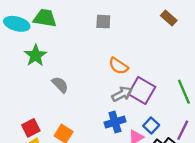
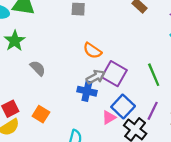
blue cross: (115, 122) -> (87, 91), moved, turned 30
blue square: (151, 126) -> (123, 106), size x1.5

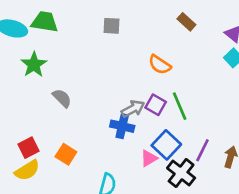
orange semicircle: (92, 51) -> (160, 65), moved
purple square: (114, 74) -> (156, 105), size x0.7
green line: (154, 75) -> (180, 106), moved

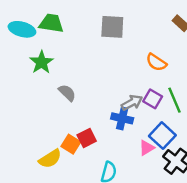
gray square: (111, 26) -> (112, 27), size x1.5
red square: (29, 148) -> (87, 138), moved
yellow semicircle: (27, 170) -> (50, 159), moved

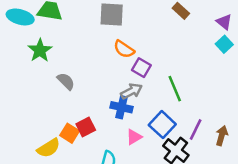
orange semicircle: (156, 62) -> (124, 49), moved
purple square: (153, 99) -> (141, 68), moved
pink triangle: (147, 148) -> (134, 137), moved

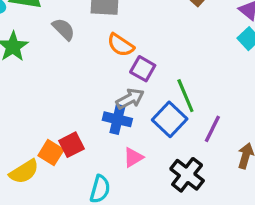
gray semicircle: (66, 81) -> (64, 29), moved
blue square: (162, 125) -> (170, 119), moved
purple line: (196, 130) -> (212, 129), moved

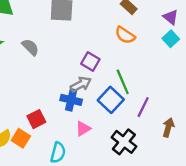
gray semicircle: (64, 29) -> (30, 47), moved
orange semicircle: (121, 45) -> (125, 35), moved
orange square: (51, 153) -> (21, 138), moved

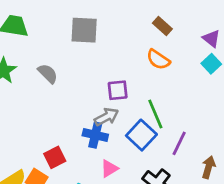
purple square: (90, 62) -> (118, 90), turned -36

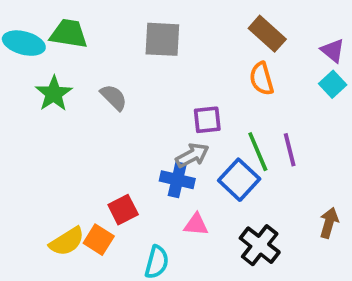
brown rectangle: (162, 26) -> (267, 34), size x1.4
orange semicircle: (158, 60) -> (262, 79), turned 40
purple line: (179, 143) -> (290, 150), moved, turned -40
pink triangle: (109, 169) -> (196, 225), turned 36

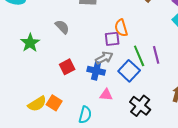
orange semicircle: (262, 79) -> (121, 28), moved
green star: (54, 94) -> (30, 43), moved
red square: (123, 210) -> (67, 67), moved

